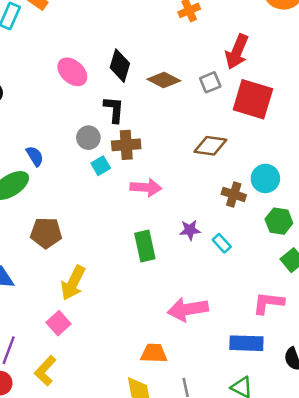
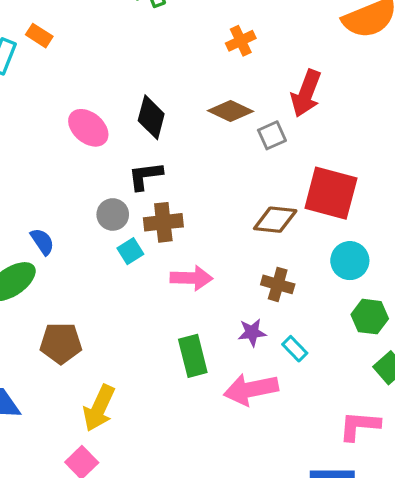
brown diamond: (164, 80) -> (230, 111), moved
red square: (253, 99) -> (331, 193), moved
black L-shape: (114, 110) -> (145, 176), turned -100
brown cross: (234, 194) -> (278, 284), moved
pink arrow: (188, 309) -> (251, 389), moved

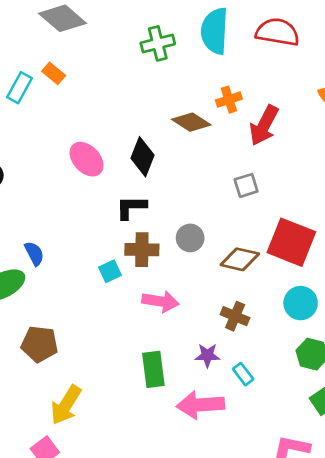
red arrow: (306, 93) -> (264, 125), moved
brown diamond: (230, 111) -> (191, 122), moved
gray circle: (113, 214) -> (190, 238), moved

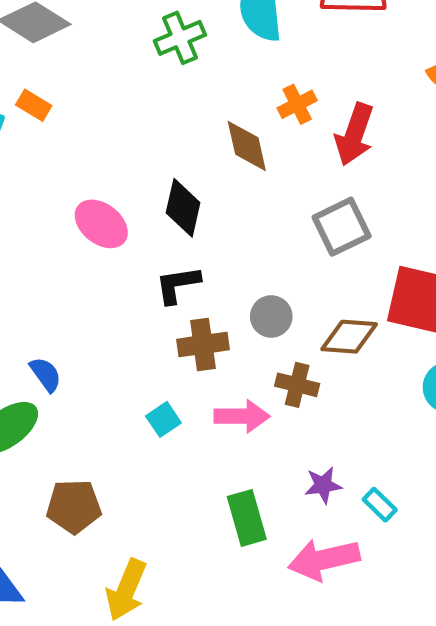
brown diamond: (191, 122) -> (247, 146), turned 54
gray square: (246, 185) -> (342, 227), size x1.5
cyan square: (110, 271) -> (163, 419), moved
brown cross: (235, 316) -> (297, 385), moved

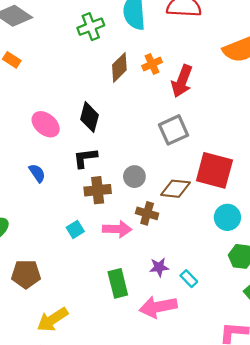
brown diamond: (247, 146) -> (119, 67), moved, turned 56
blue semicircle: (46, 374) -> (37, 173), moved
yellow arrow: (126, 590) -> (52, 320), turned 32

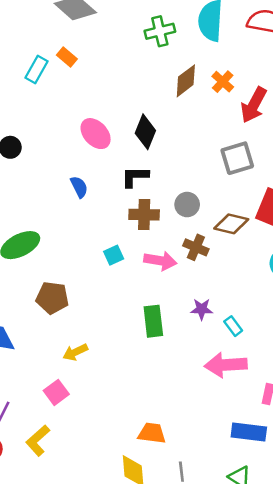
orange cross: (152, 64) -> (223, 82), turned -30
pink arrow: (158, 307) -> (226, 365), moved
yellow arrow: (52, 320) -> (75, 352), size x0.7

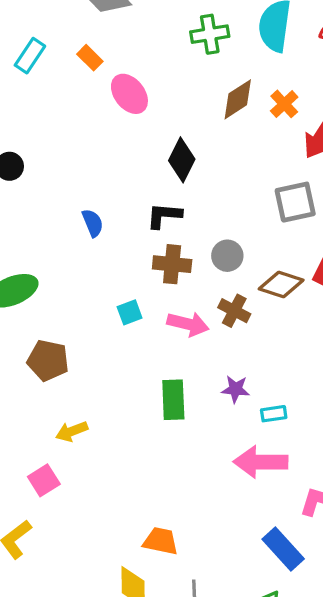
cyan rectangle: (37, 69) -> (30, 56), moved
pink ellipse: (96, 134) -> (129, 94), moved
cyan rectangle: (233, 326) -> (274, 414), turned -66
blue rectangle: (249, 432) -> (283, 549), turned 36

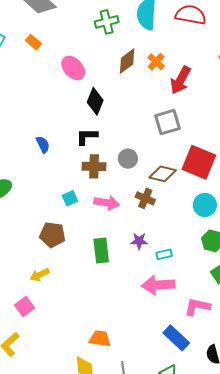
pink ellipse: (129, 94) -> (73, 68), moved
brown cross: (234, 311) -> (145, 198), moved
brown pentagon: (48, 360) -> (52, 235), moved

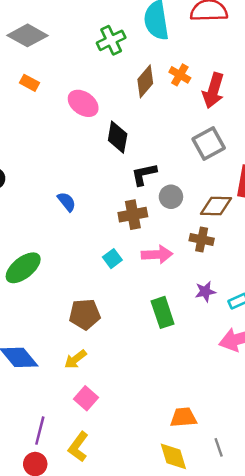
black L-shape: (87, 137) -> (144, 174), moved
brown pentagon: (52, 235) -> (85, 314), moved
yellow arrow: (40, 275) -> (75, 359), moved

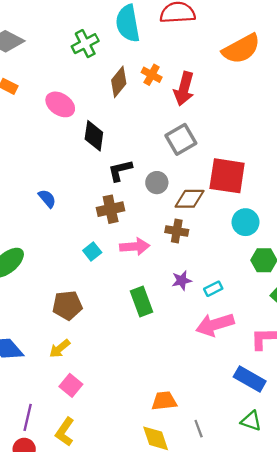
gray circle: (171, 197) -> (157, 183), moved

